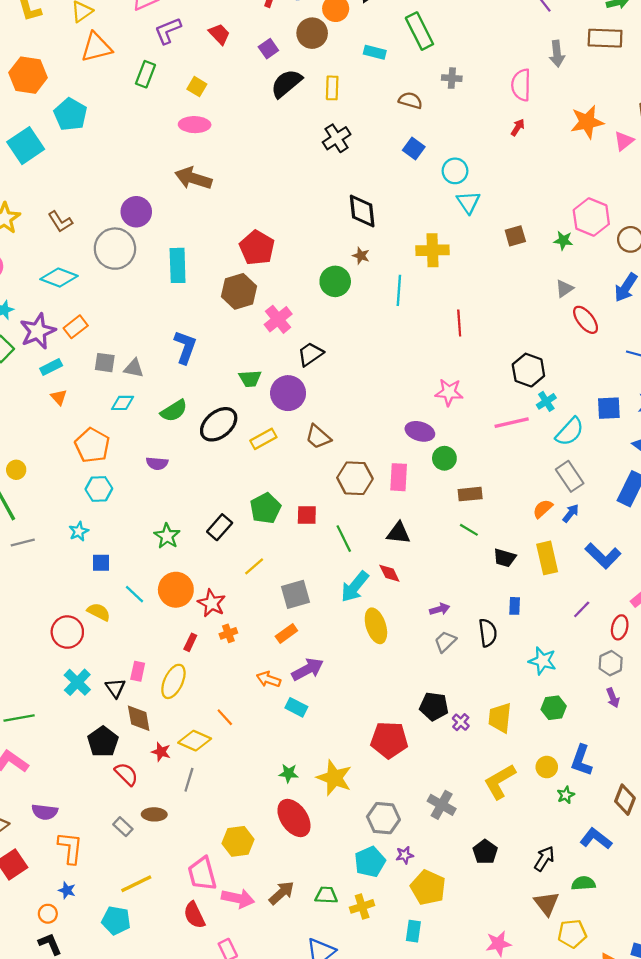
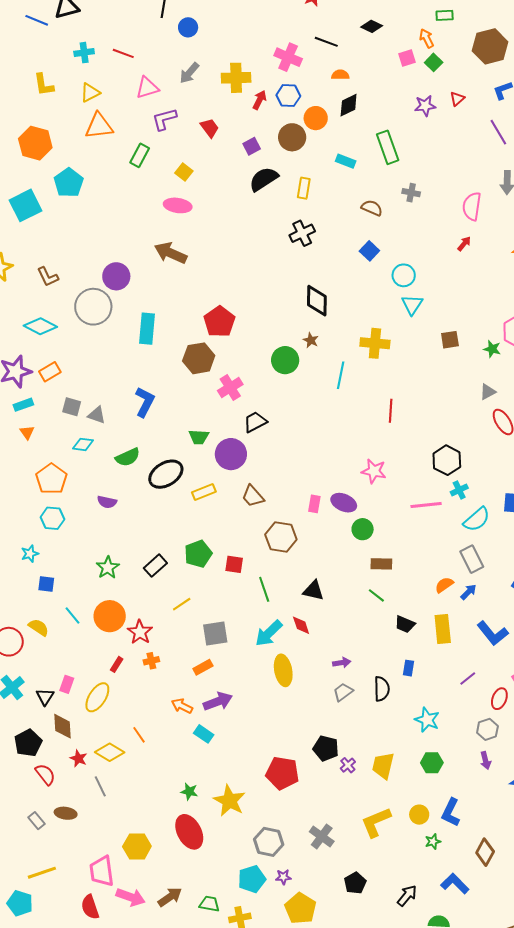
pink rectangle: (399, 477) -> (314, 504), moved, size x0.7
gray line: (189, 780) -> (100, 786), turned -50

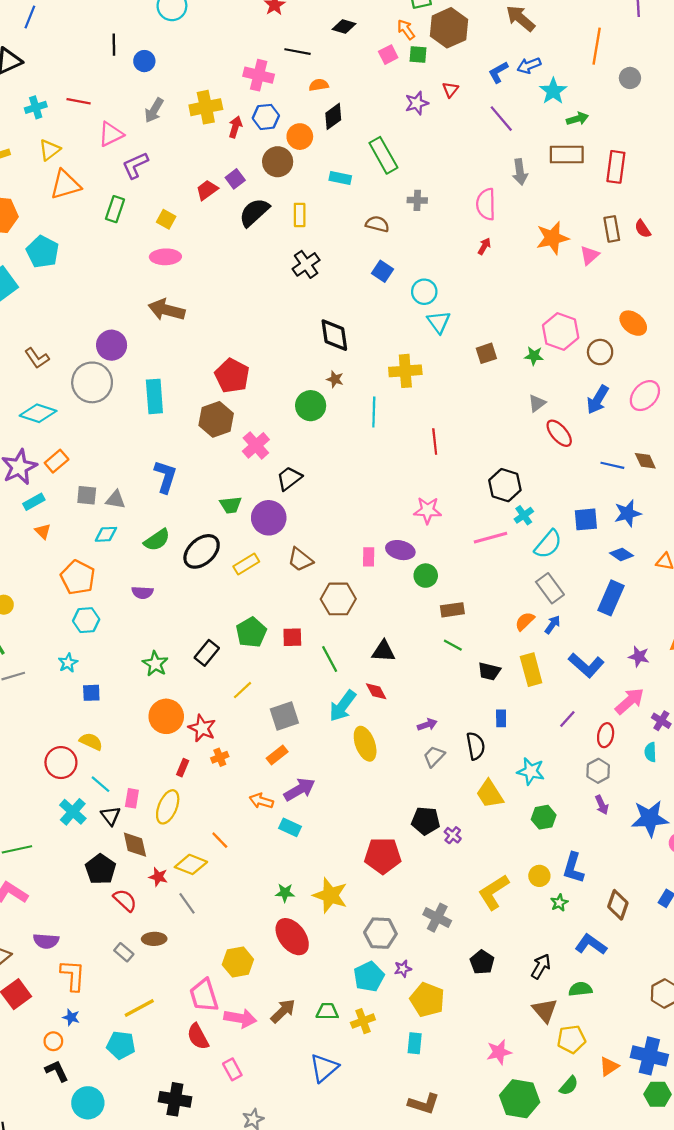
brown hexagon: (490, 46) -> (449, 28), moved
green square: (434, 62) -> (418, 54), turned -30
red trapezoid: (210, 128) -> (207, 190), moved, turned -80
cyan line: (72, 616) -> (100, 784), moved
yellow trapezoid: (383, 766) -> (490, 794), moved, turned -36

